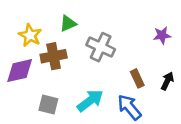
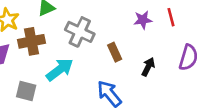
brown rectangle: (137, 78) -> (115, 52), moved
cyan arrow: (90, 101) -> (60, 70), moved

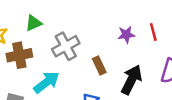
gray cross: (80, 32) -> (66, 46), turned 36
black arrow: (148, 67) -> (131, 80), size x1.6

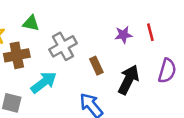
green triangle: (34, 23) -> (31, 23), turned 36

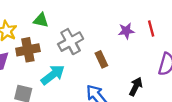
black arrow: (129, 80) -> (136, 87), moved, size x0.7

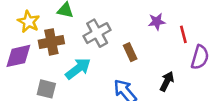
red line: (151, 28) -> (183, 34), moved

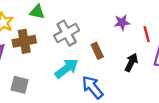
cyan arrow: (78, 69) -> (67, 68), moved
black arrow: (167, 81) -> (131, 62), moved

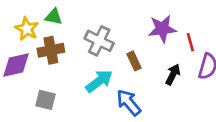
green triangle: (37, 12) -> (54, 17), moved
purple star: (122, 22) -> (162, 29), size x1.5
gray cross: (67, 33) -> (99, 41), turned -35

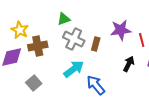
green triangle: (54, 17) -> (64, 19), moved, turned -32
brown rectangle: (134, 61) -> (96, 44), moved, turned 40
gray square: (46, 100) -> (34, 83), turned 35

